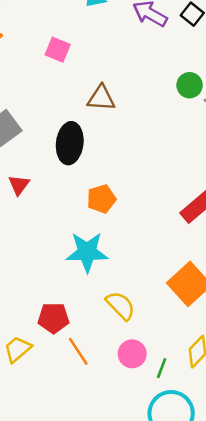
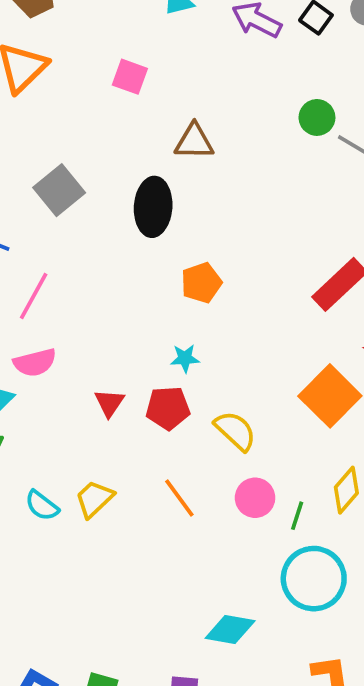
red triangle: (19, 185) -> (109, 403), moved
cyan star: (87, 252) -> (185, 358), size x0.5
red pentagon: (53, 318) -> (168, 408), moved

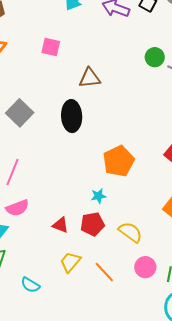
orange pentagon: (201, 283) -> (119, 161), moved, size x1.4
red triangle: (109, 403) -> (60, 225), turned -36
yellow trapezoid: (94, 499) -> (70, 262), moved

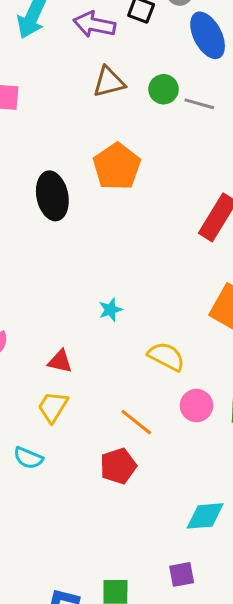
brown triangle: (90, 78) -> (109, 82), moved
orange pentagon: (119, 161) -> (117, 166), moved
red pentagon: (92, 224) -> (118, 466), moved
yellow trapezoid: (70, 262) -> (53, 407), moved

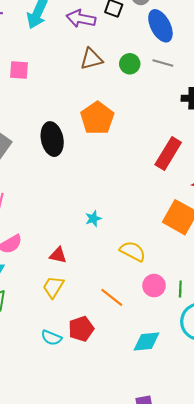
gray line: (199, 104) -> (163, 63), moved
cyan semicircle: (28, 458) -> (51, 338), moved
red pentagon: (118, 466) -> (81, 329), moved
cyan diamond: (205, 516) -> (146, 341), moved

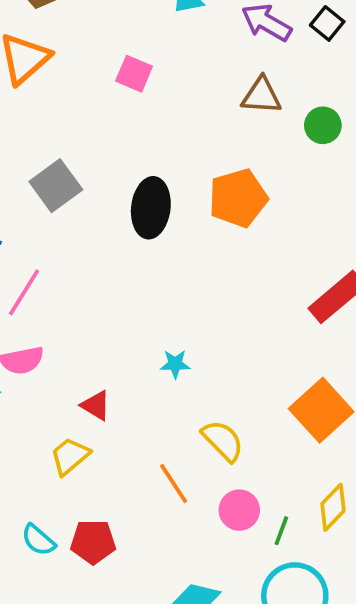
orange line: (112, 297) -> (174, 484), moved

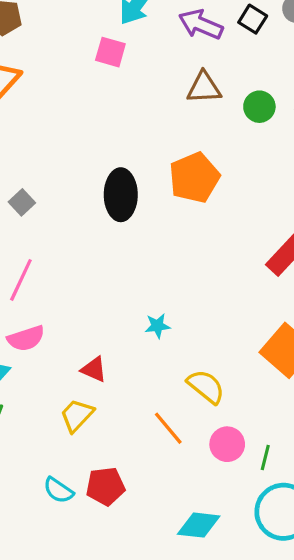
pink square: (134, 74) -> (110, 52), moved
gray square: (56, 186) -> (22, 202), moved, size x0.6

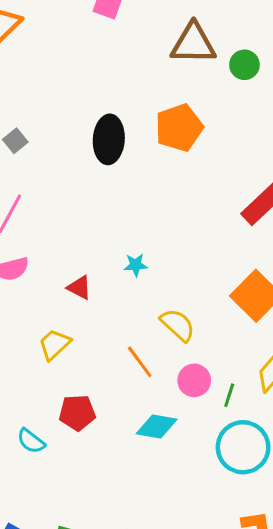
brown triangle: (204, 88) -> (193, 44), size x1.4
red triangle: (94, 369) -> (79, 288), moved
cyan semicircle: (58, 490) -> (31, 441), moved
cyan diamond: (199, 525) -> (157, 427), moved

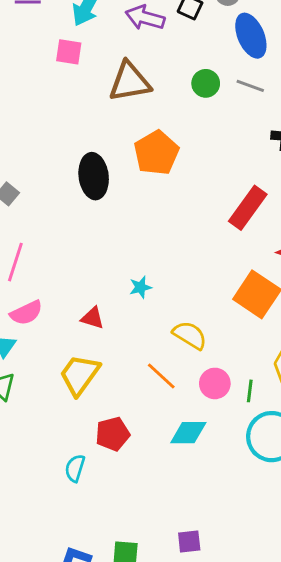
brown triangle: (193, 44) -> (130, 82), moved
yellow trapezoid: (54, 344) -> (80, 375), size x1.4
cyan semicircle: (31, 441) -> (75, 468), turned 80

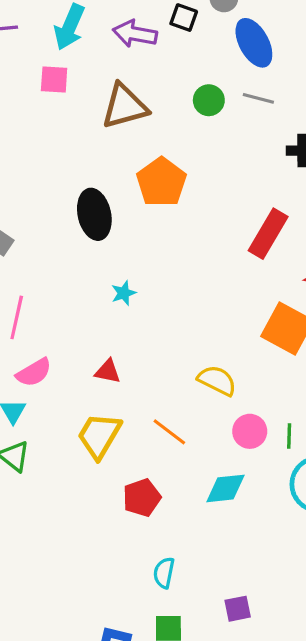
cyan star: (140, 287) -> (124, 293), moved
orange line: (161, 376) -> (169, 432), moved
cyan semicircle: (75, 468) -> (164, 573), moved

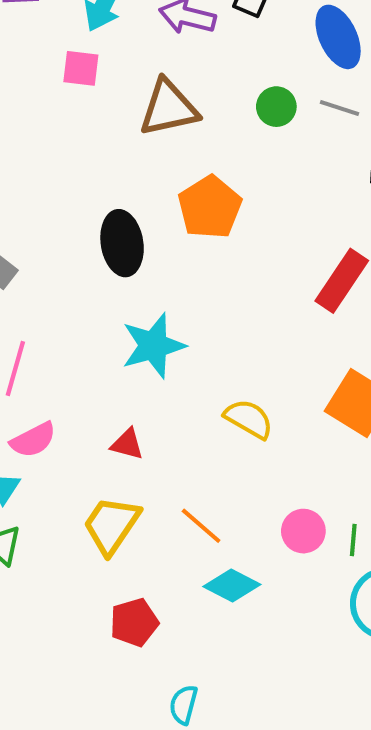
cyan star: (124, 293) -> (153, 346), size x2.0
yellow semicircle: (217, 380) -> (249, 419), moved
cyan diamond: (226, 488) -> (232, 586), moved, turned 30
red pentagon: (142, 498) -> (134, 622), moved

